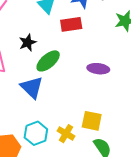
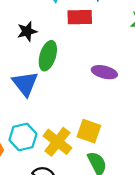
green ellipse: (48, 61) -> (48, 56), turned -40
yellow cross: (66, 134) -> (57, 142), size x1.4

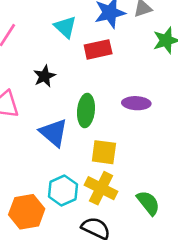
green ellipse: (48, 56) -> (86, 111), moved
yellow square: (89, 131) -> (104, 152), moved

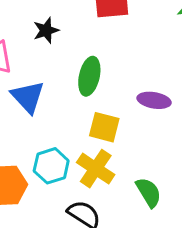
purple ellipse: (136, 103) -> (154, 100), moved
blue triangle: (54, 133) -> (28, 97), moved

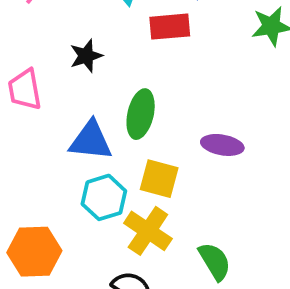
blue triangle: (28, 97) -> (91, 141), moved, turned -42
cyan hexagon: (51, 166) -> (104, 197), moved

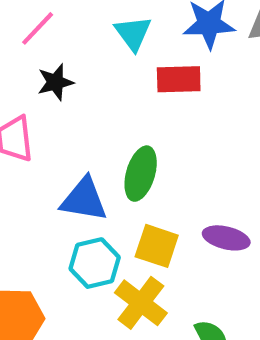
black star: (86, 56) -> (55, 82), moved
purple ellipse: (222, 145) -> (226, 238), moved

